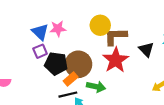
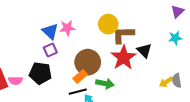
black triangle: (146, 49) -> (144, 51), moved
black pentagon: (56, 64) -> (40, 73), moved

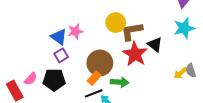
cyan star: (175, 38) -> (184, 28), size x1.5
pink semicircle: (15, 81) -> (31, 79), moved, turned -40

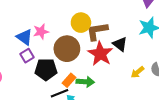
brown circle: (100, 63) -> (67, 49), moved
yellow arrow: (180, 73) -> (138, 72), moved
orange rectangle: (94, 78) -> (69, 80), moved
black pentagon: (54, 80) -> (46, 69), moved

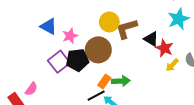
blue triangle: (24, 37) -> (49, 26), moved
red star: (100, 54) -> (164, 48), moved, size x0.7
purple square: (27, 56) -> (59, 62), size x1.5
black pentagon: (46, 69) -> (77, 60), moved

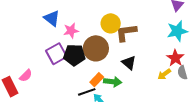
black triangle: (151, 39) -> (129, 63), moved
red star: (164, 48) -> (175, 58), moved

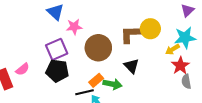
yellow circle: (111, 23) -> (150, 29), moved
black pentagon: (74, 55) -> (57, 71), moved
yellow arrow: (164, 74) -> (172, 49), moved

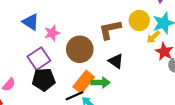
yellow circle: (150, 29) -> (139, 20), moved
orange rectangle: (96, 80) -> (84, 82), size x1.5

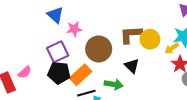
yellow circle: (139, 20) -> (150, 39), moved
orange rectangle: (84, 82) -> (81, 75), moved

